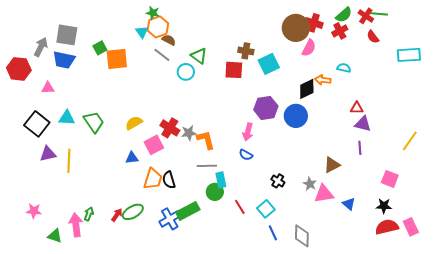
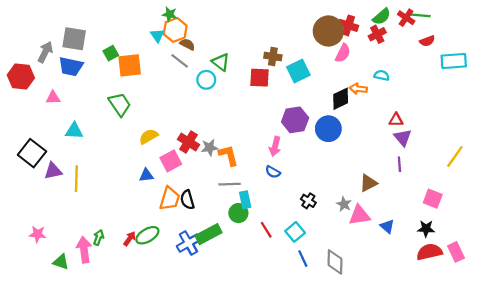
red semicircle: (373, 37) -> (427, 41), moved, turned -72
green trapezoid: (94, 122) -> (120, 104), moved
black square: (37, 124) -> (32, 153), moved
purple triangle: (363, 124) -> (403, 138), turned 36

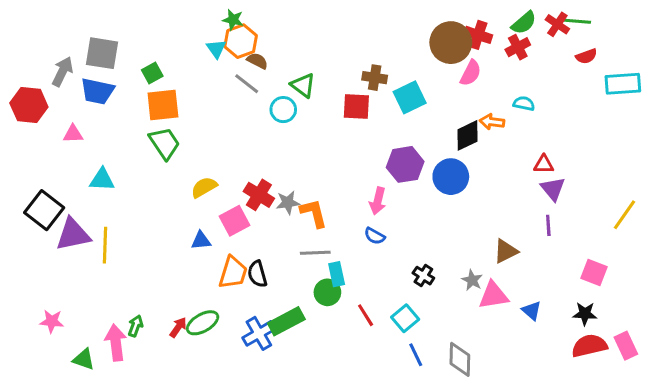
orange square: (130, 65) -> (163, 105), moved
purple triangle: (53, 171) -> (73, 234), size x1.4

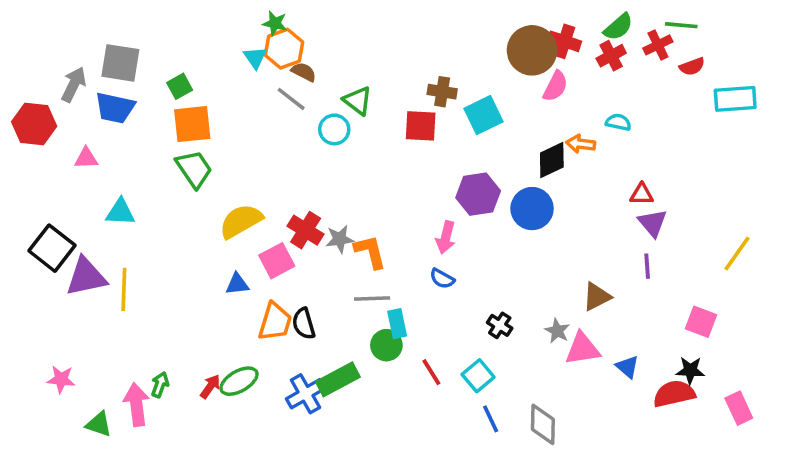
red cross: (557, 24) -> (658, 45), moved, turned 30
yellow semicircle: (204, 187) -> (241, 221), size x1.4
red semicircle: (589, 346) -> (674, 394), moved

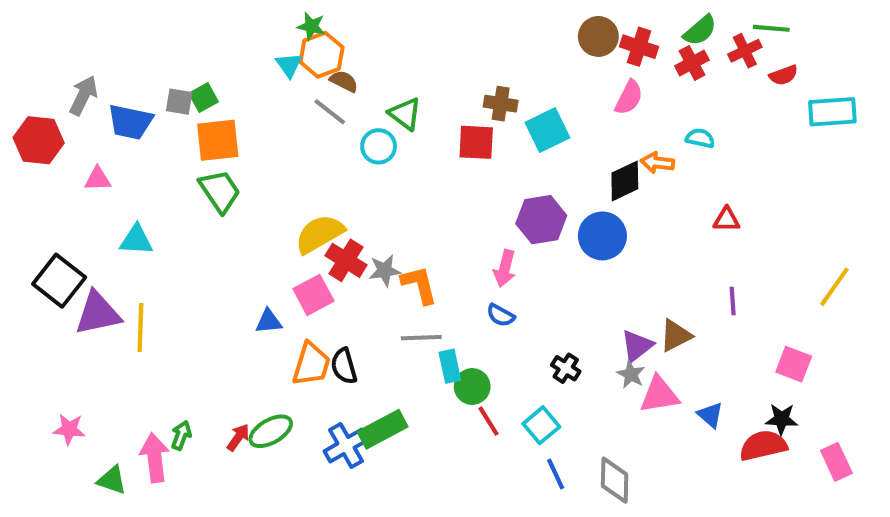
brown circle: (532, 50) -> (598, 36), moved, size x0.7
gray square: (120, 63) -> (179, 102), moved, size x0.6
yellow semicircle: (241, 221) -> (320, 234), moved
purple triangle: (652, 223) -> (637, 346), moved, turned 32
green circle: (386, 345) -> (472, 387), moved

